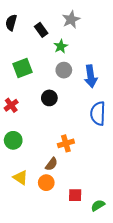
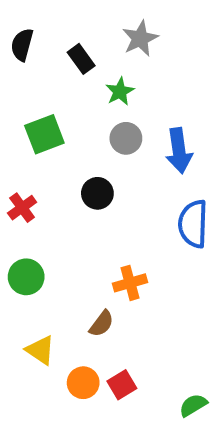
orange circle: (46, 183) -> (83, 383), moved
red square: (75, 195) -> (122, 385), moved, turned -32

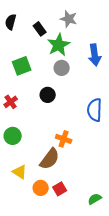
gray star: (140, 39) -> (69, 19), turned -30
green star: (120, 91) -> (59, 45), size x1.6
blue arrow: (179, 151) -> (95, 55), moved
orange cross: (130, 283) -> (64, 139), turned 35
brown semicircle: (101, 324) -> (50, 159), size x1.6

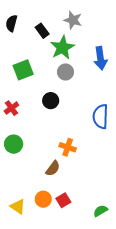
brown semicircle: (50, 159) -> (53, 168), size x0.7
yellow triangle: (20, 172) -> (18, 207), moved

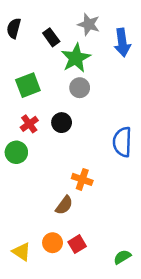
blue arrow: (100, 58) -> (122, 42), moved
red cross: (11, 108) -> (29, 124), moved
green circle: (14, 144) -> (16, 152), moved

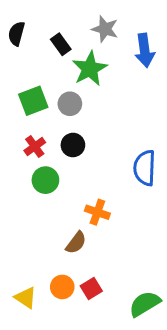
gray circle: (80, 88) -> (70, 104), moved
green circle: (16, 152) -> (45, 180), moved
green semicircle: (122, 257) -> (145, 304), size x1.5

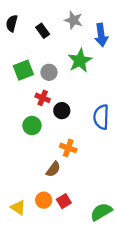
green star: (90, 69) -> (80, 61), moved
black circle: (73, 145) -> (62, 111), moved
red cross: (35, 147) -> (43, 98), moved, turned -32

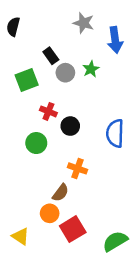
black rectangle: (43, 31) -> (51, 56), moved
green star: (80, 61) -> (91, 69), size x0.6
gray circle: (49, 72) -> (65, 73), moved
orange circle: (44, 200) -> (50, 213), moved
red square: (64, 201) -> (73, 229), size x1.5

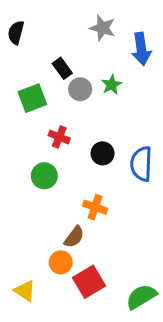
black circle: (70, 126) -> (103, 153), moved

